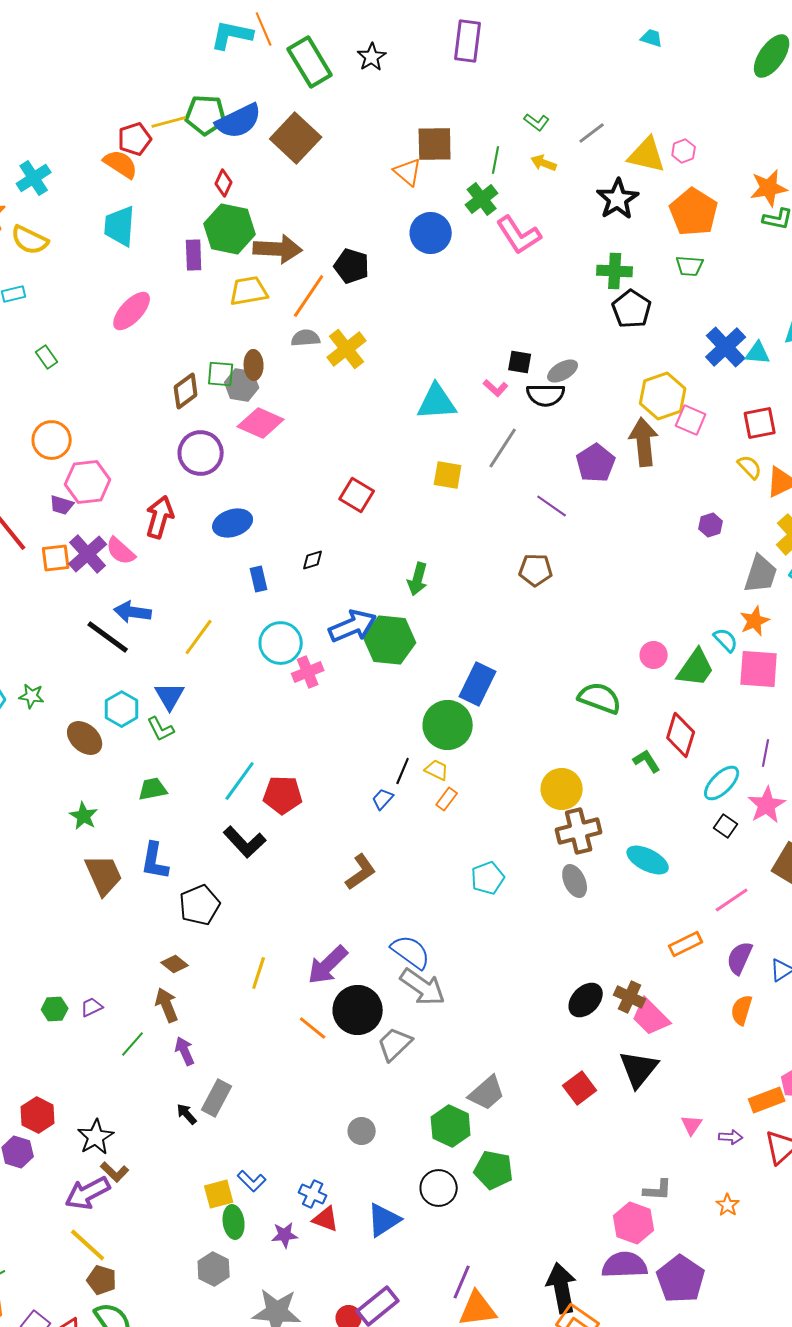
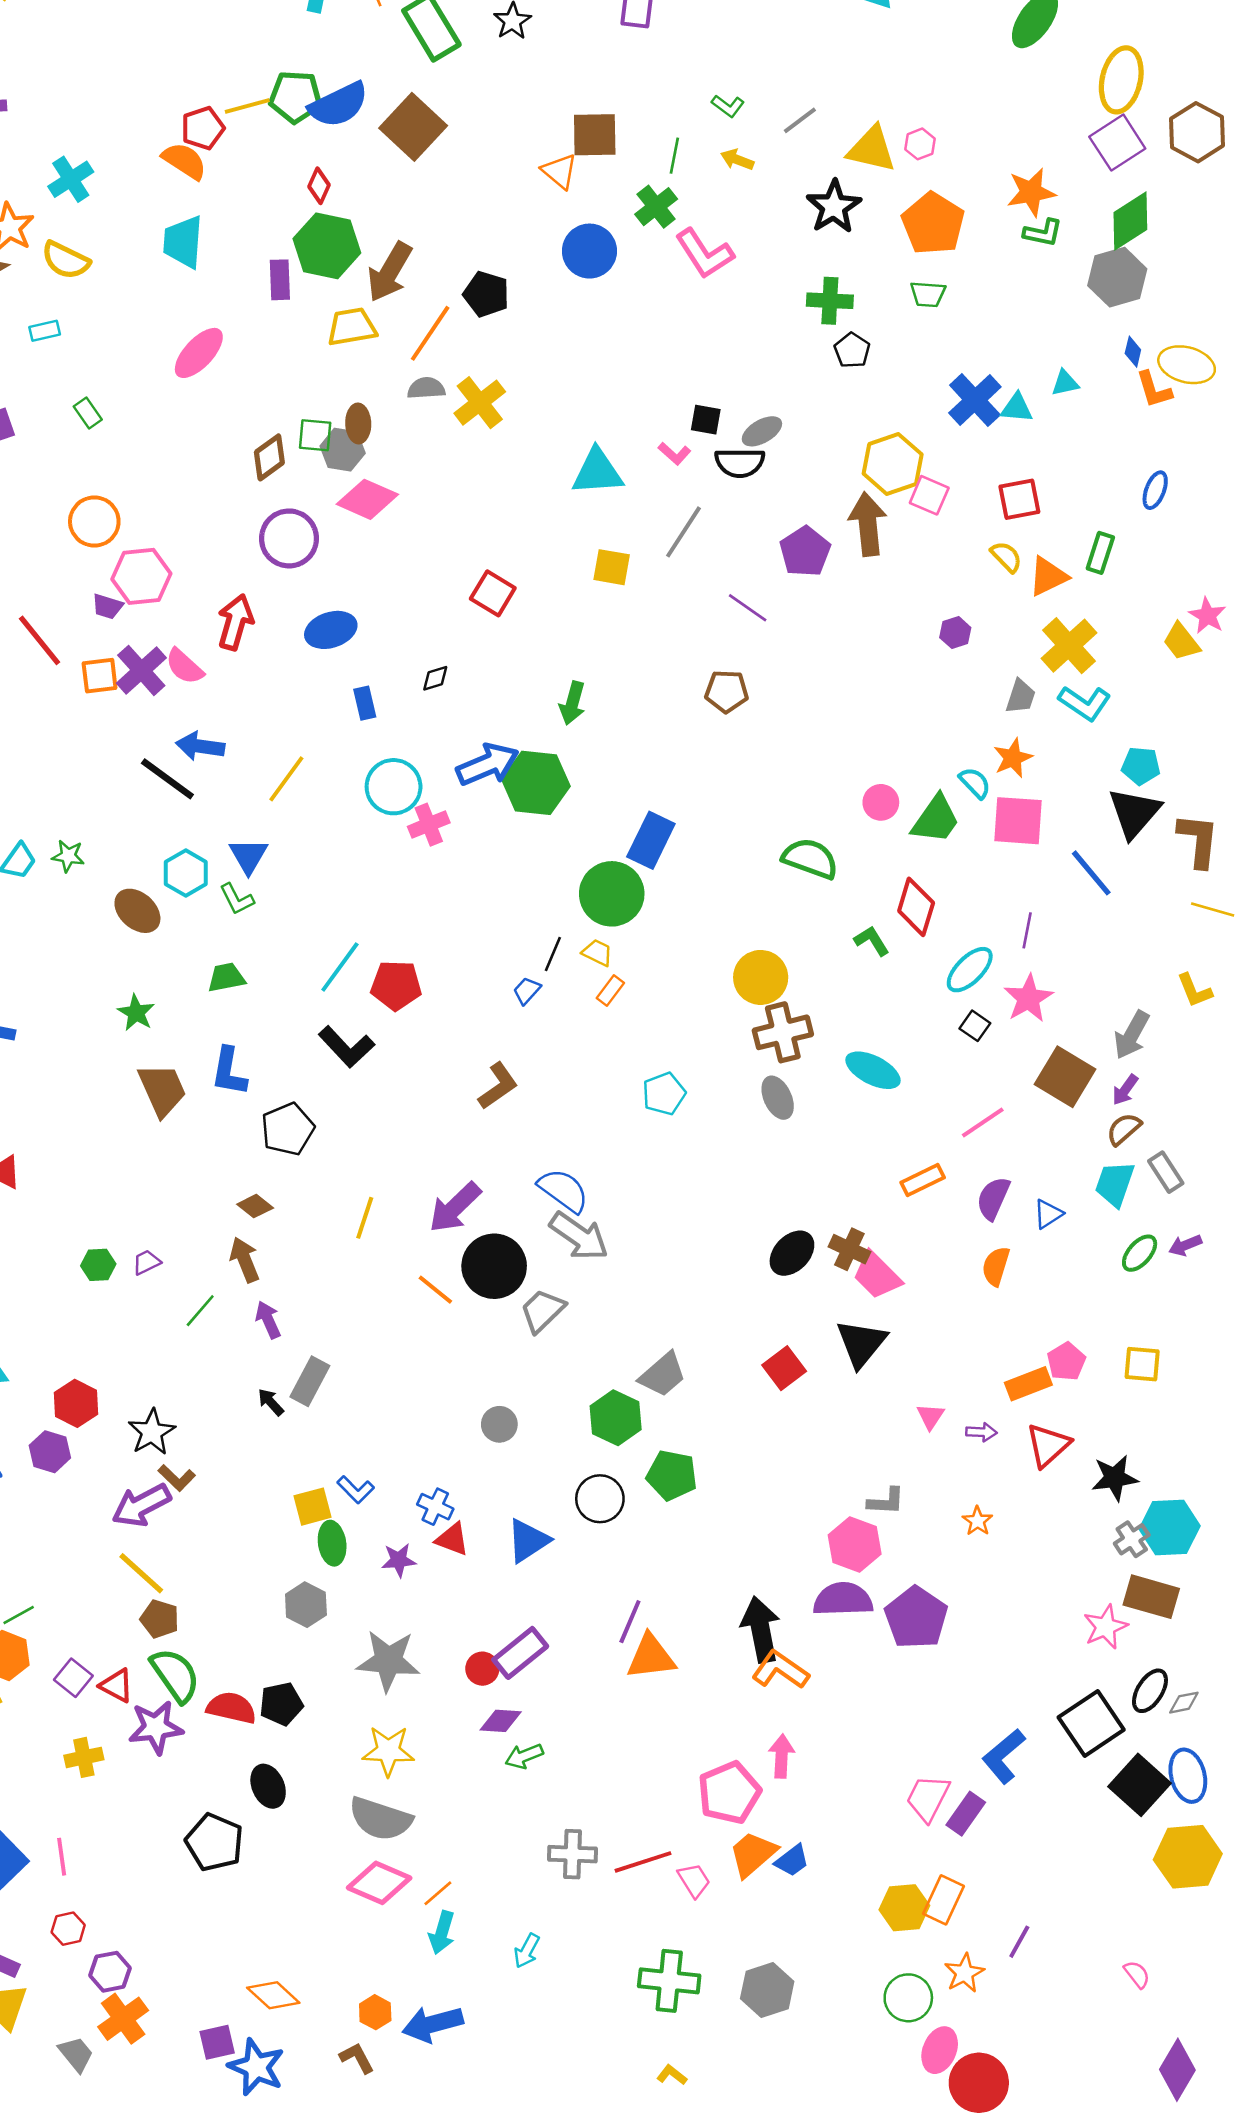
brown arrow: (278, 249) -> (390, 272), turned 117
black pentagon: (632, 309) -> (852, 350), size x0.7
gray trapezoid: (761, 574) -> (1021, 697), size x0.7

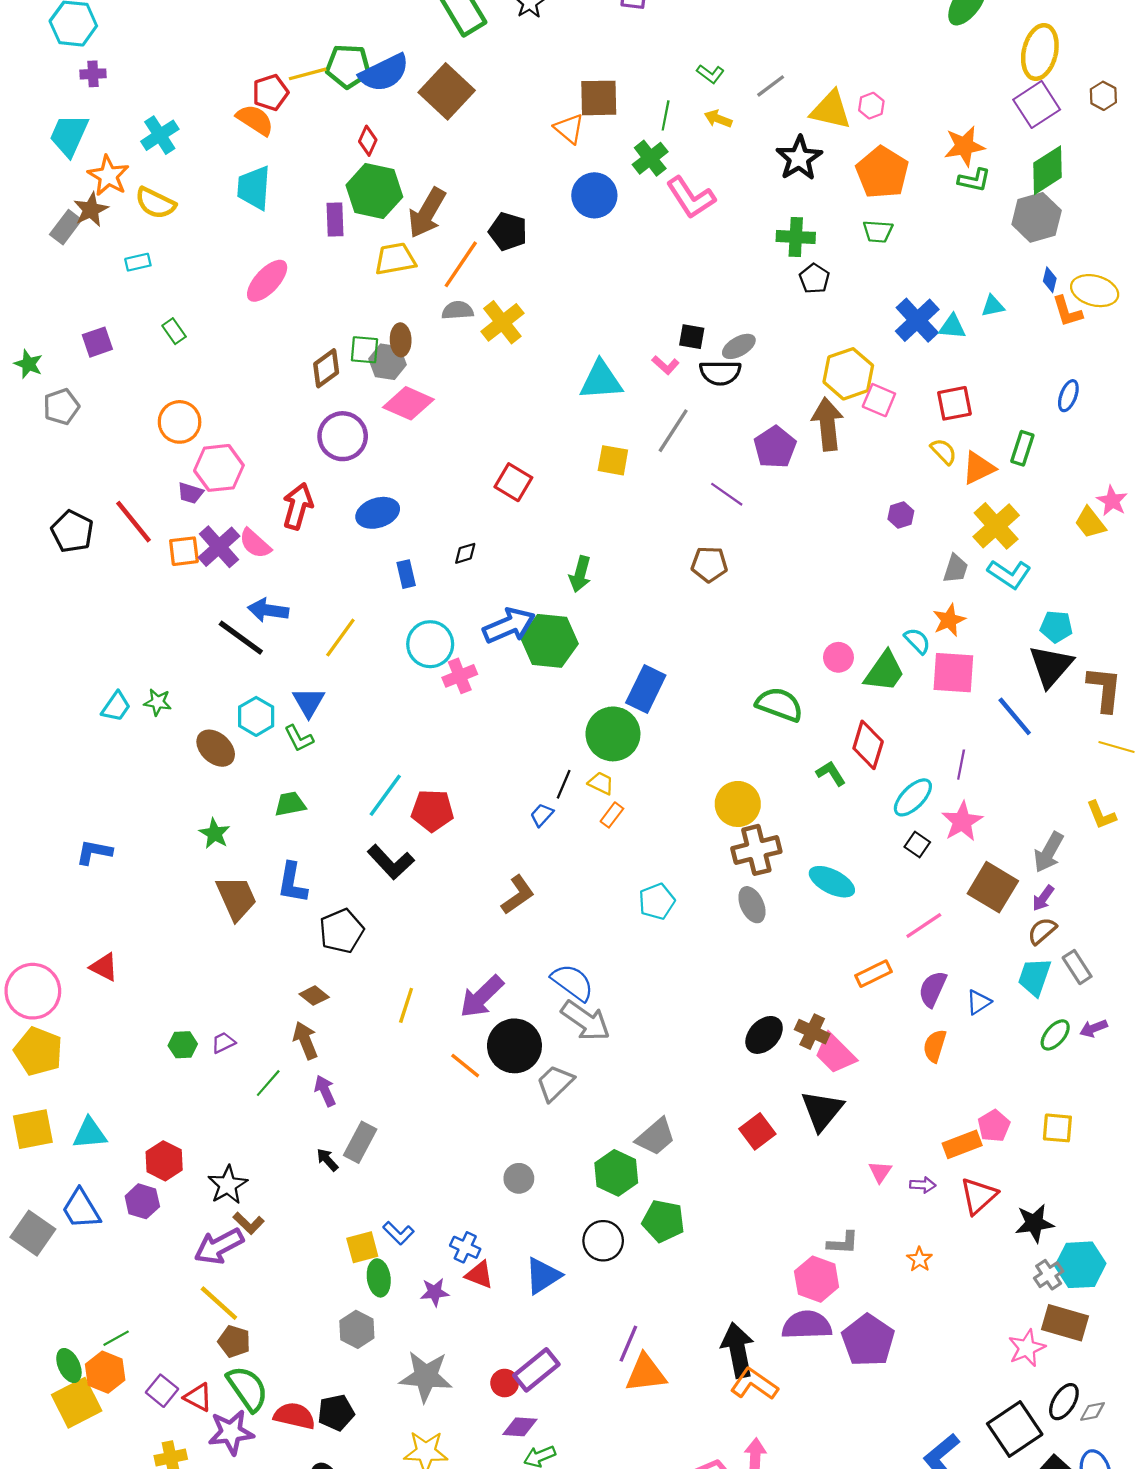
brown hexagon: (1197, 132) -> (1103, 96), size x0.6

